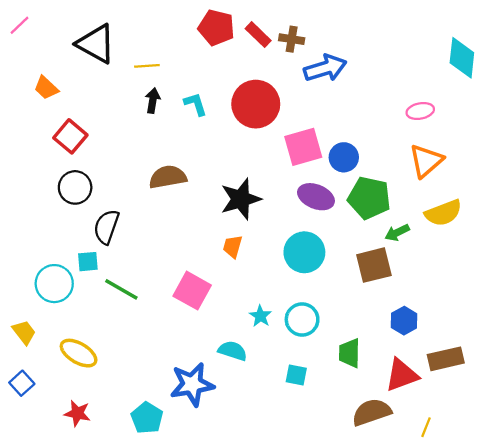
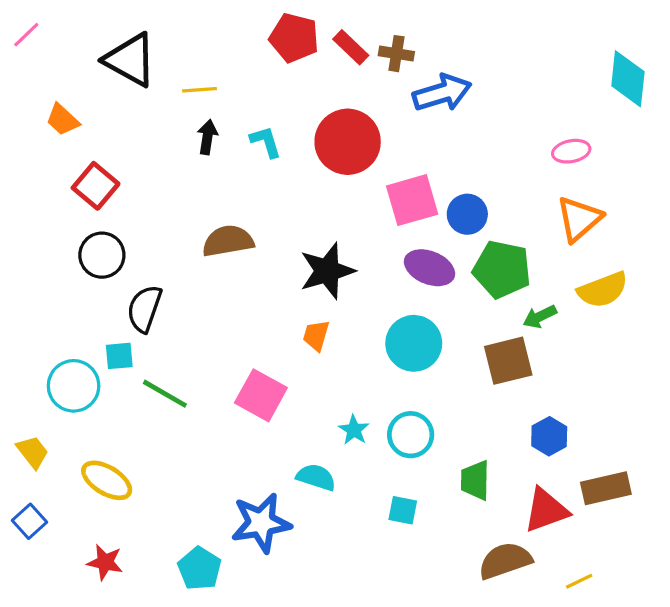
yellow line: (426, 427) -> (579, 581), turned 42

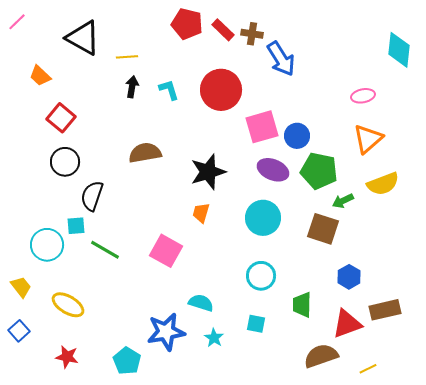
blue arrow: (442, 93) -> (281, 59), turned 75
brown square: (508, 361) -> (323, 229), turned 32
cyan star: (354, 430) -> (214, 338), moved

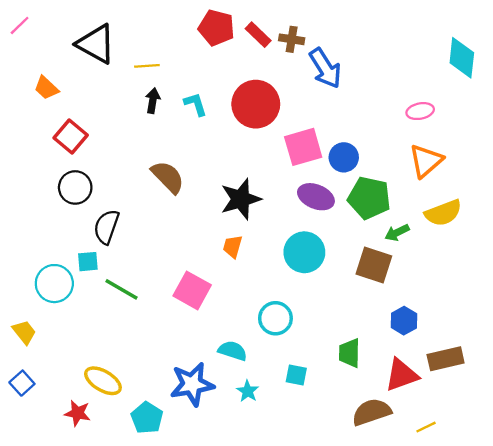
brown semicircle: (145, 153) -> (168, 177), turned 56
cyan circle: (261, 276) -> (275, 318), moved
yellow ellipse: (68, 305) -> (103, 381), moved

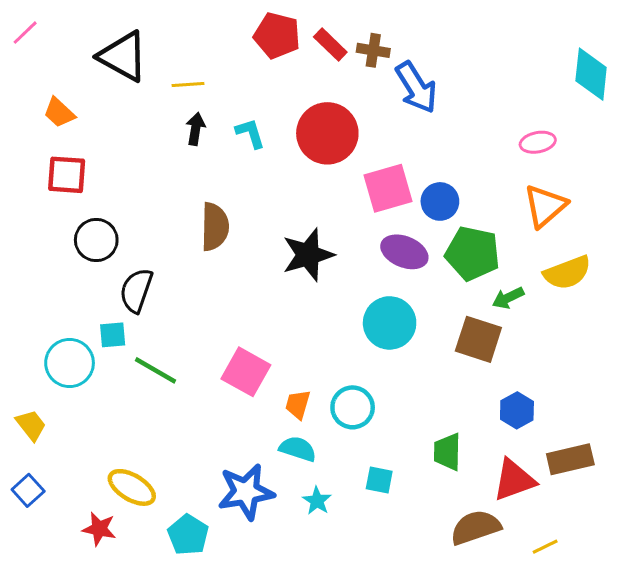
red square: (71, 137) -> (67, 175), moved, turned -36
brown semicircle: (168, 177) -> (215, 227), turned 45
orange trapezoid: (233, 246) -> (298, 404), moved

